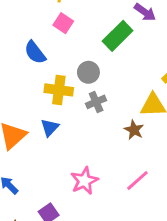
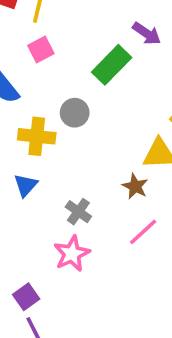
pink square: (63, 23) -> (41, 49), turned 30
gray cross: (96, 102) -> (78, 212), moved, turned -30
pink line: (137, 180) -> (143, 232), moved

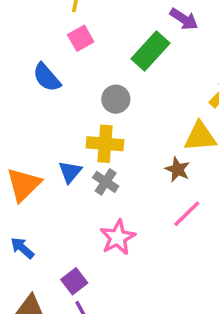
yellow cross: (37, 136) -> (105, 144), moved
gray cross: (78, 212) -> (106, 182), moved

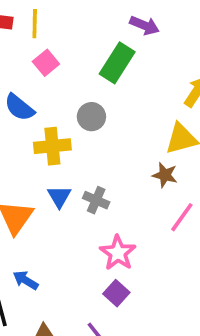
yellow cross: (105, 144) -> (52, 146), moved
purple square: (74, 281) -> (116, 293), moved

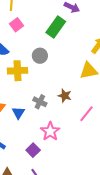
brown star: (165, 175) -> (65, 96), moved
blue triangle: (59, 197) -> (18, 113), moved
purple square: (116, 293) -> (33, 150), moved

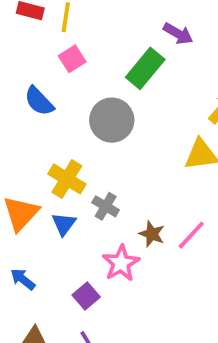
gray circle: (40, 56) -> (112, 120), size x1.5
yellow cross: (18, 71) -> (67, 179), moved, turned 30
brown star: (65, 96) -> (152, 234), moved

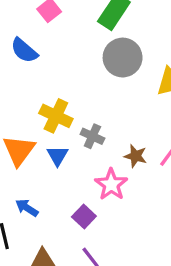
gray circle: (112, 120) -> (123, 58), moved

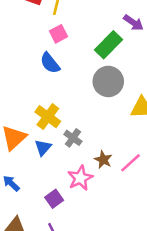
blue semicircle: (24, 51) -> (50, 63), moved

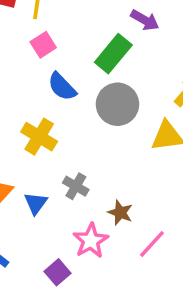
blue semicircle: (50, 63) -> (62, 87), moved
yellow cross: (48, 117) -> (39, 137), moved
pink line: (130, 163) -> (152, 244), moved

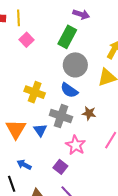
blue semicircle: (62, 87) -> (69, 90), moved
gray cross: (76, 186) -> (61, 116), size x1.5
brown star: (120, 213) -> (89, 113), moved

